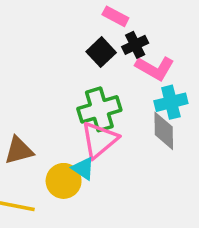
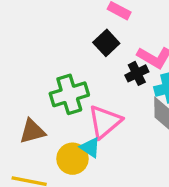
black cross: (135, 45) -> (137, 73), moved
green cross: (99, 109) -> (69, 94), moved

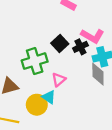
black square: (106, 43) -> (60, 44), moved
pink triangle: (105, 122) -> (59, 80), size x0.6

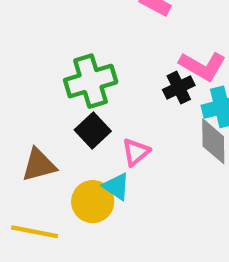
black square: (60, 44) -> (93, 131), moved
green cross: (35, 61) -> (91, 81), moved

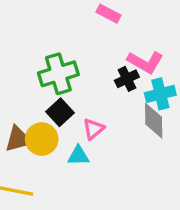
cyan triangle: (116, 187) -> (78, 156), turned -35
yellow circle: (93, 202) -> (42, 139), moved

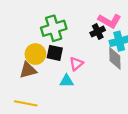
black square: (60, 112) -> (55, 53), turned -35
yellow circle: (42, 139) -> (35, 54), moved

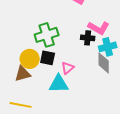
black cross: (98, 31) -> (88, 38), turned 32
cyan triangle: (67, 81) -> (59, 84), size x1.5

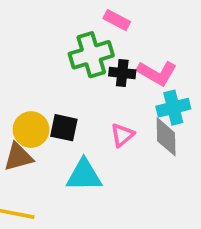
green cross: (47, 35) -> (91, 55), moved
black cross: (88, 38) -> (122, 73), moved
pink triangle: (68, 68) -> (122, 135), moved

